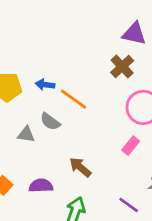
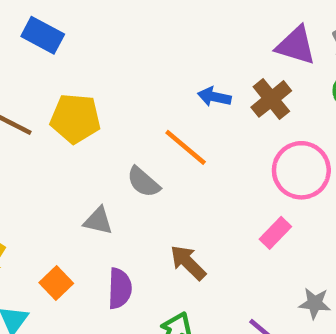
blue arrow: (45, 85) -> (214, 97), moved
gray triangle: (26, 134) -> (98, 221), moved
purple semicircle: (41, 186) -> (120, 288), turned 90

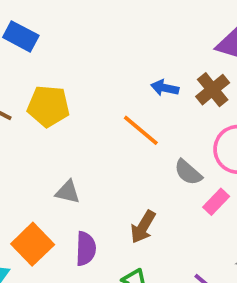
gray semicircle: (143, 182) -> (188, 172), moved
brown arrow: (188, 263) -> (143, 227), turned -104
orange square: (56, 283) -> (33, 244), size x1.5

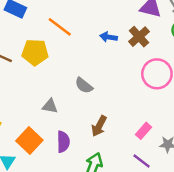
orange line: (141, 130) -> (60, 27), moved
gray semicircle: (188, 172) -> (84, 85), moved
pink rectangle: (216, 202) -> (144, 131), moved

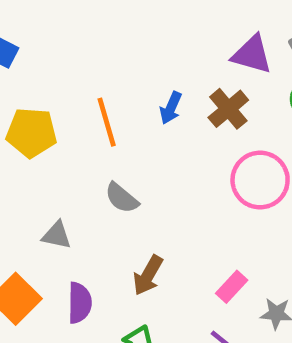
orange line: (60, 27) -> (107, 122), moved, turned 35
blue arrow: (109, 37) -> (171, 108), turned -77

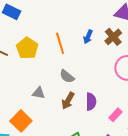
yellow pentagon: (31, 133) -> (27, 48), turned 30
brown arrow: (148, 275) -> (68, 101), moved
purple semicircle: (80, 303) -> (91, 102), moved

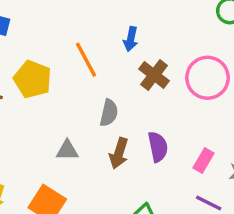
brown cross: (113, 37) -> (154, 75), moved
gray semicircle: (67, 76) -> (109, 113), turned -105

